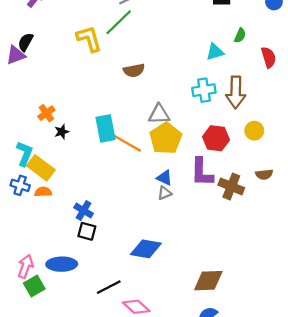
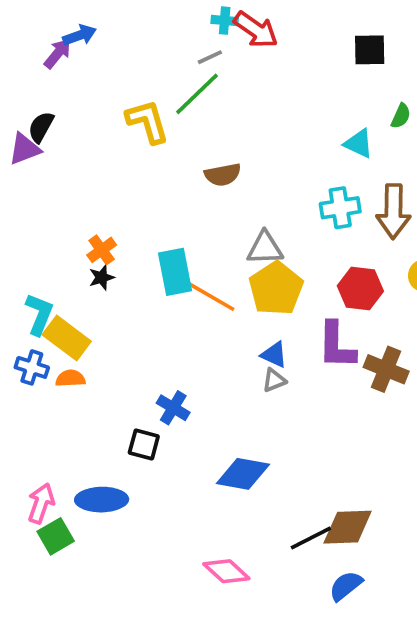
cyan triangle: (215, 52) -> (359, 143), turned 42
orange cross: (46, 113) -> (102, 250), moved
blue cross: (84, 211) -> (173, 408), moved
black line: (109, 287) -> (311, 538), moved

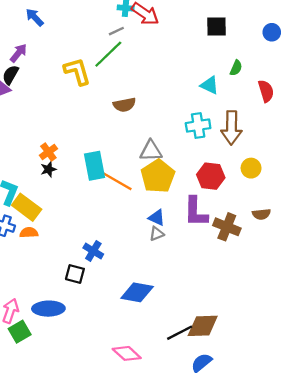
blue arrow: (80, 35) -> (35, 17), turned -114
purple arrow: (58, 54) -> (18, 53), moved

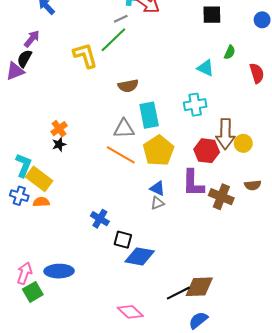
brown arrow: (231, 128) -> (225, 134), moved
gray triangle: (151, 151) -> (124, 129), moved
cyan rectangle: (94, 166) -> (149, 115), moved
black square: (75, 274) -> (123, 240), moved

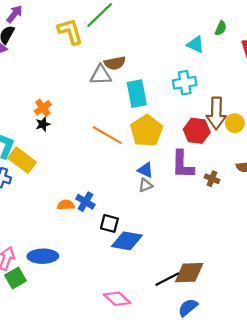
gray triangle: (124, 129) -> (101, 75), moved
brown cross: (221, 197) -> (212, 179), size x0.6
orange semicircle: (41, 202) -> (66, 205), moved

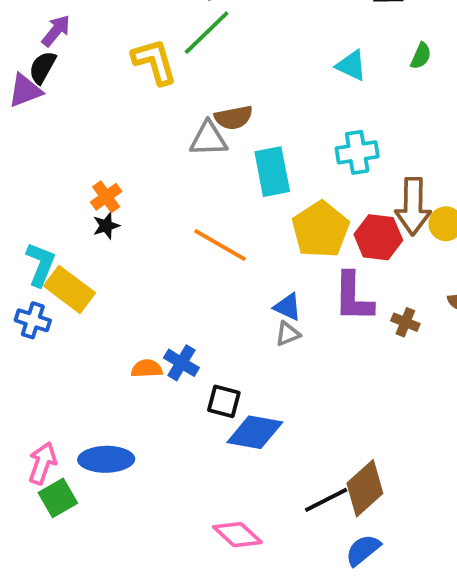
cyan triangle: (196, 45) -> (351, 65), moved
yellow pentagon: (147, 131) -> (320, 230), moved
brown diamond: (189, 273) -> (365, 488), turned -40

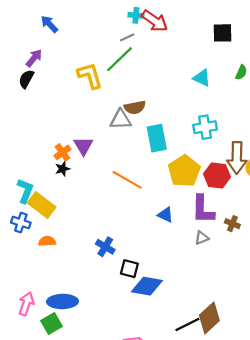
purple triangle: (25, 91) -> (83, 146), moved, turned -40
gray triangle: (288, 334) -> (202, 238), moved
orange semicircle: (147, 369) -> (47, 241), moved
green square: (58, 498) -> (52, 323), moved

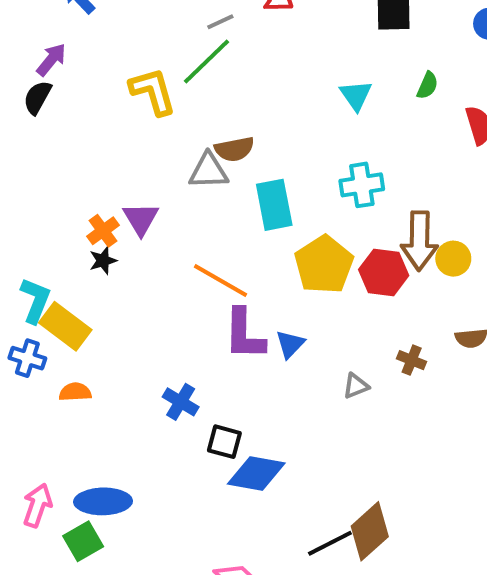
cyan triangle: (202, 78) -> (356, 95), turned 30
purple L-shape: (203, 209) -> (244, 334), moved
blue triangle: (166, 215) -> (290, 344), turned 49

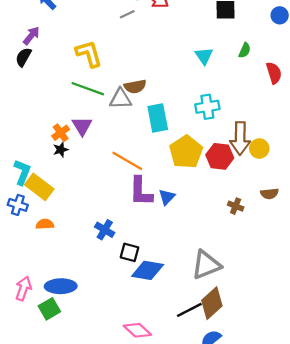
green line: (207, 62) -> (88, 89), moved, turned 64
gray triangle: (356, 386) -> (206, 265), moved, size x2.0

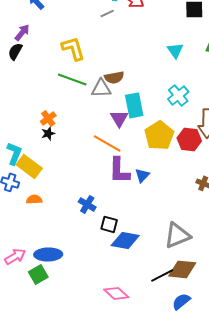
cyan cross: (207, 107) -> (178, 95), turned -30
purple triangle: (82, 126) -> (119, 118), moved
pink arrow: (23, 288) -> (15, 256), turned 40
brown diamond: (212, 303) -> (182, 269), turned 48

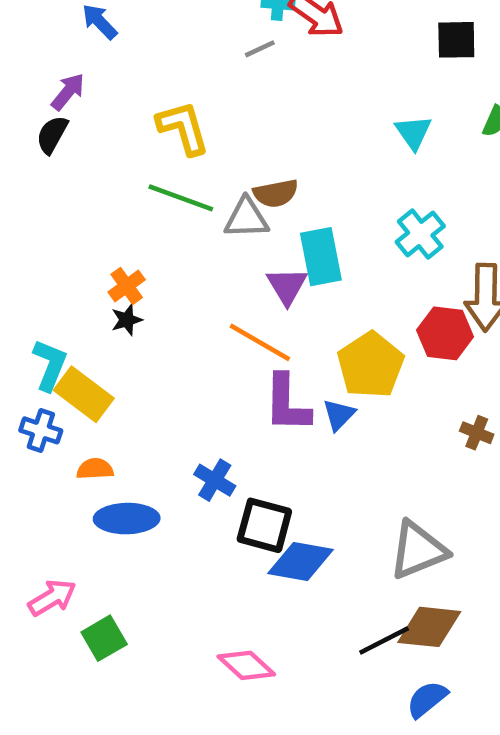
yellow pentagon: (159, 135) -> (371, 365), moved
black square: (109, 224) -> (264, 525), size x1.4
blue ellipse: (48, 254) -> (127, 519), moved
pink diamond: (116, 293) -> (246, 665), moved

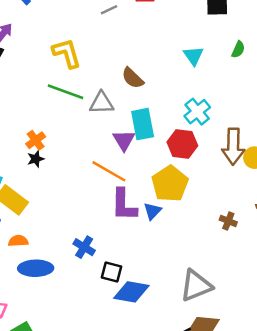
brown semicircle: (276, 193) -> (133, 78), moved, turned 55
red hexagon: (445, 333) -> (182, 144), moved
black square: (264, 525) -> (111, 272), size x0.7

